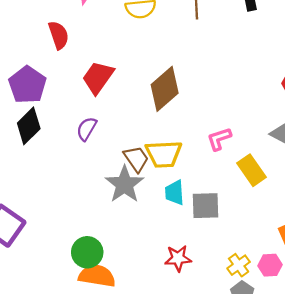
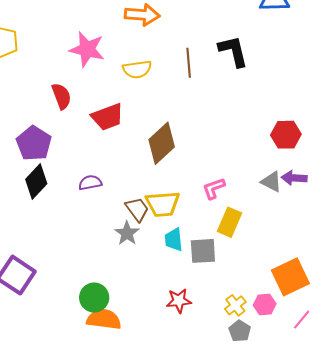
red trapezoid: (98, 77) -> (107, 117), moved, turned -144
purple semicircle: (87, 129) -> (90, 183), turned 50
yellow rectangle: (252, 170) -> (230, 222), moved, turned 60
gray star: (125, 184) -> (127, 233), size x0.7

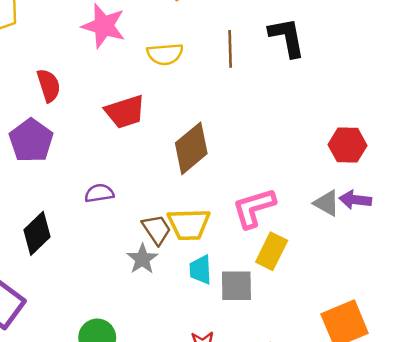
red semicircle: (61, 96) -> (49, 85), moved
black diamond: (36, 182) -> (37, 233), moved
pink L-shape: (214, 188) -> (254, 208), size x1.5

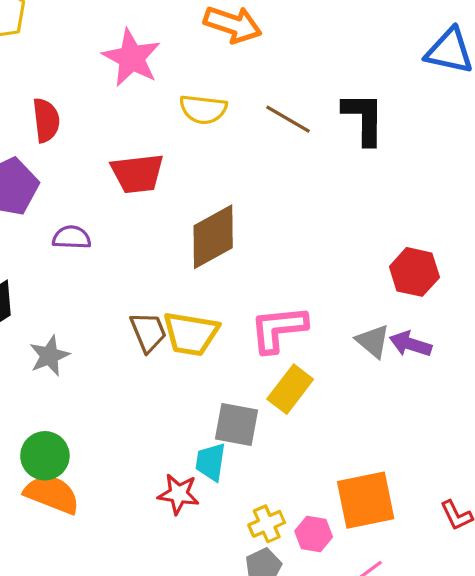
brown line: (230, 49) -> (288, 119), turned -69
purple semicircle: (99, 193) -> (72, 237), moved
gray star: (142, 259) -> (49, 356), moved
cyan trapezoid: (200, 270) -> (211, 462), moved

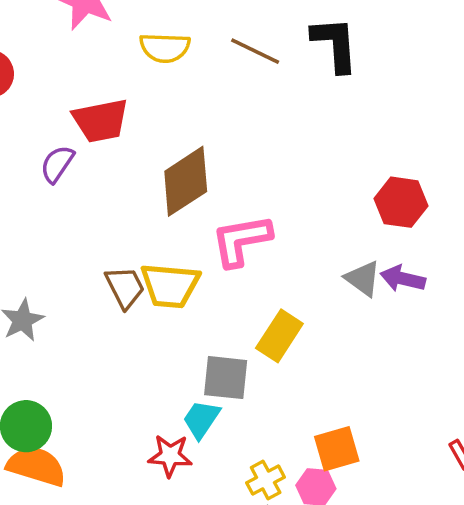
purple semicircle: (72, 237) -> (57, 164), moved, turned -54
pink L-shape: (278, 329) -> (241, 240), moved
cyan trapezoid: (211, 462) -> (201, 419), turned 30
orange square: (366, 500) -> (337, 449), moved, size x0.7

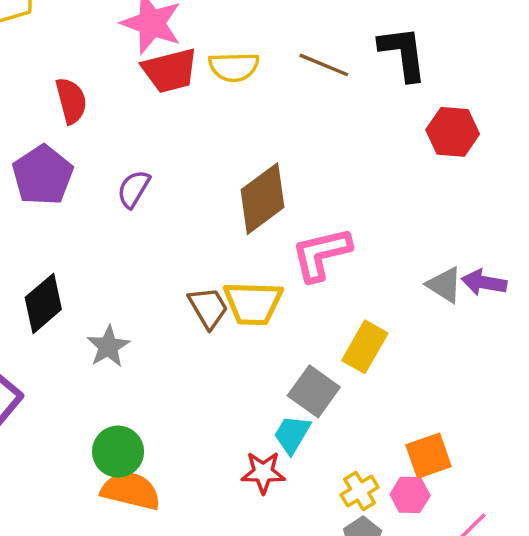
red trapezoid: (101, 121) -> (170, 71), moved
red hexagon: (401, 202) -> (453, 132), moved
gray square: (226, 378) -> (314, 391), turned 33

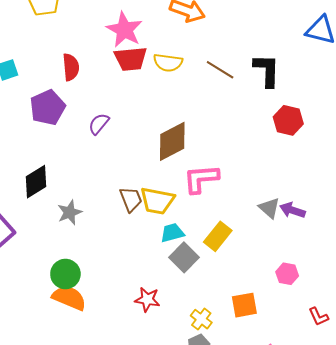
cyan trapezoid: (292, 434) -> (172, 233), moved, turned 35
yellow cross: (360, 491) -> (201, 319), turned -30
pink hexagon: (410, 495) -> (287, 274), moved

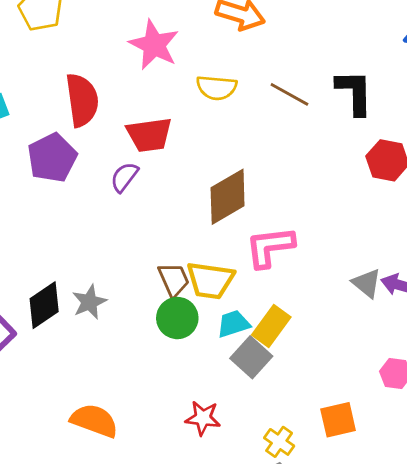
red trapezoid: (131, 59) -> (149, 135), moved
red semicircle: (71, 67) -> (82, 100), size x1.4
black diamond: (36, 182) -> (44, 305), moved
yellow rectangle: (218, 236) -> (271, 326), moved
green circle: (65, 274) -> (177, 318), moved

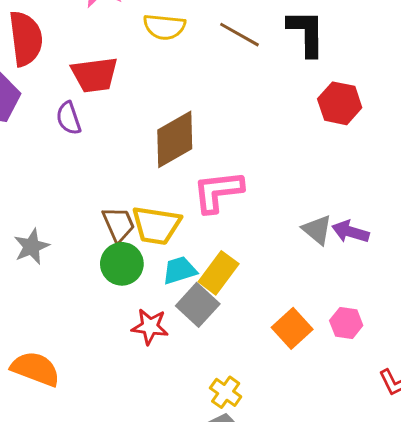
purple semicircle: (124, 177) -> (69, 118), turned -56
red star: (203, 418) -> (150, 327), moved
orange square: (338, 420) -> (292, 328), moved, turned -30

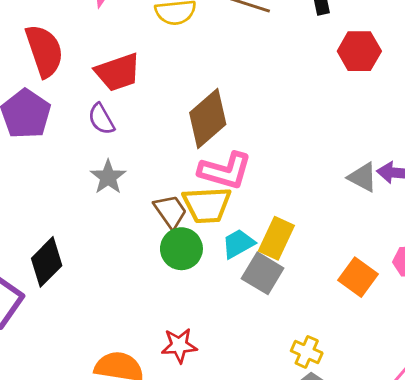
pink L-shape: (218, 191) -> (225, 171), moved, turned -146
gray star: (31, 247) -> (108, 177), moved
red star: (150, 327) -> (179, 345), moved

